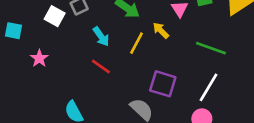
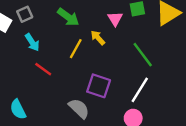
cyan arrow: (101, 37) -> (32, 42), moved
green line: (211, 48) -> (143, 55), turned 32

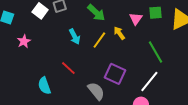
cyan arrow: (32, 42) -> (75, 37), moved
red line: (43, 69) -> (68, 68), moved

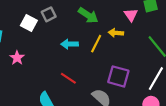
yellow arrow: (119, 33) -> (116, 33), turned -40
cyan arrow: (75, 37) -> (70, 44), turned 126

